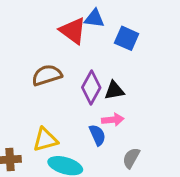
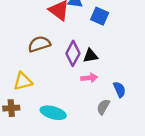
blue semicircle: (97, 135) -> (119, 89), moved
yellow triangle: (45, 140) -> (23, 81), moved

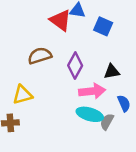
black triangle: (90, 56) -> (112, 72), moved
pink arrow: (89, 78) -> (92, 91), size x1.5
cyan ellipse: (53, 113) -> (90, 114), moved

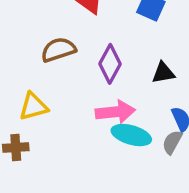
pink arrow: (92, 91) -> (115, 112), moved
gray semicircle: (107, 122) -> (172, 142), moved

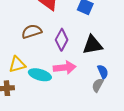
black triangle: (163, 73) -> (92, 45), size x1.5
cyan ellipse: (131, 135) -> (40, 75), moved

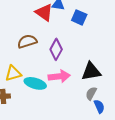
black triangle: (92, 45) -> (91, 71), moved
blue semicircle: (103, 72) -> (99, 106), moved

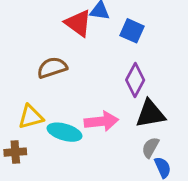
purple diamond: (56, 49) -> (135, 80), moved

